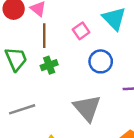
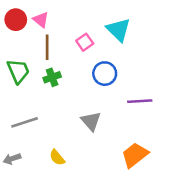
gray triangle: (87, 108) -> (91, 121), size x0.7

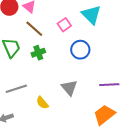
brown line: (47, 47) -> (34, 29), turned -48
purple line: (140, 101) -> (109, 85), moved
yellow semicircle: (57, 157) -> (42, 103), moved

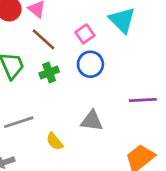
blue circle: (80, 50) -> (90, 64), moved
purple line: (109, 85) -> (143, 100), moved
gray triangle: (69, 88) -> (92, 121), turned -42

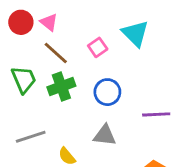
blue circle: (90, 64) -> (107, 92), moved
green cross: (49, 72) -> (61, 86), size x1.4

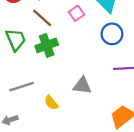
blue circle: (107, 92) -> (112, 34), moved

